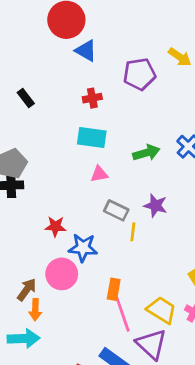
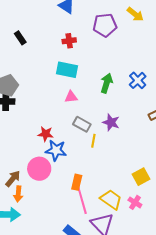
green arrow: (146, 153) -> (107, 83), turned -60
red star: (55, 226) -> (46, 134), moved

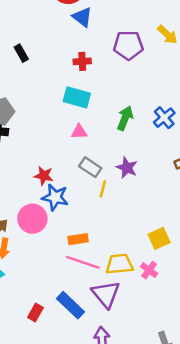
orange rectangle: (77, 182) -> (78, 239), turned 63
yellow trapezoid: (111, 199) -> (119, 264), turned -45
pink line: (82, 200) -> (83, 262), turned -60

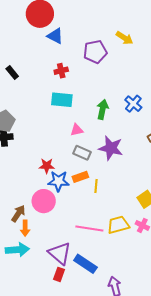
pink triangle: (79, 132) -> (77, 130), moved
purple star: (127, 168) -> (111, 148), size x1.4
yellow line: (103, 189) -> (96, 186), moved
orange rectangle: (78, 239) -> (80, 177), moved
purple triangle: (106, 294) -> (60, 253), moved

